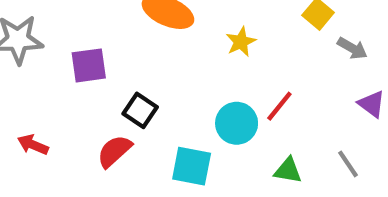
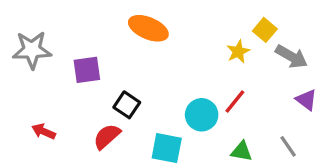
yellow star: (241, 42) -> (238, 52), moved
gray arrow: (352, 48) -> (291, 57), size x1.4

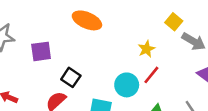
yellow star: (238, 52) -> (146, 49), moved

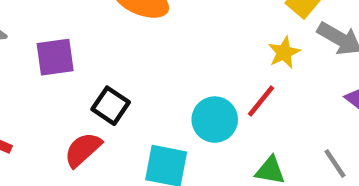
yellow star: (146, 49) -> (284, 52), moved

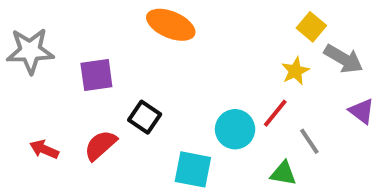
red semicircle: (83, 150) -> (100, 145), moved
gray line: (335, 163) -> (309, 141), moved

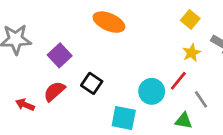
yellow square: (311, 27) -> (190, 19), moved
purple square: (96, 75) -> (60, 55), turned -35
red semicircle: (100, 145) -> (54, 91), moved

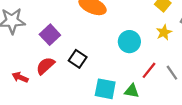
red line: (178, 81) -> (149, 70), moved
cyan circle: (152, 91) -> (129, 42), moved
green triangle: (184, 121) -> (132, 91), moved

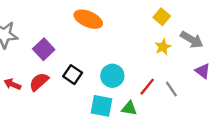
cyan circle: (129, 42) -> (112, 76), moved
red arrow: (20, 77) -> (12, 84), moved

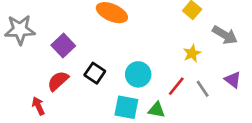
yellow star: (163, 47) -> (192, 53), moved
purple triangle: (203, 71) -> (233, 80), moved
red arrow: (12, 84) -> (38, 106), moved, turned 42

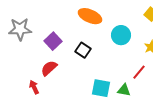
black square: (95, 73) -> (83, 50), moved
cyan circle: (138, 74) -> (121, 35), moved

